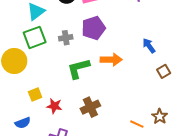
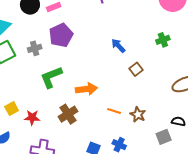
orange arrow: (111, 60) -> (86, 89), moved
orange line: (137, 124) -> (114, 111), moved

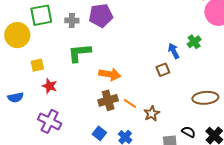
green cross: (163, 40) -> (194, 42), moved, turned -32
blue arrow: (118, 46) -> (174, 51), moved
yellow square: (12, 109) -> (37, 65), moved
brown cross: (68, 114) -> (108, 100), moved

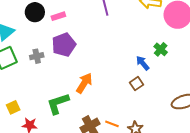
green L-shape: (79, 53) -> (58, 104), moved
orange arrow: (110, 74) -> (84, 83), moved, turned -55

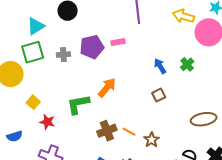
pink rectangle: (58, 16) -> (118, 42), moved
blue arrow: (143, 63) -> (160, 66), moved
yellow square: (13, 107) -> (33, 102), turned -32

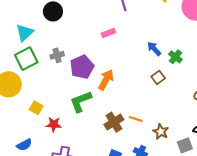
purple pentagon: (92, 47) -> (82, 67), moved
green cross: (187, 64) -> (175, 57), moved
brown star: (152, 140) -> (161, 132), moved

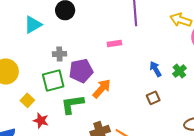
green cross: (175, 57) -> (179, 71), moved
green square: (26, 59) -> (53, 80), moved

